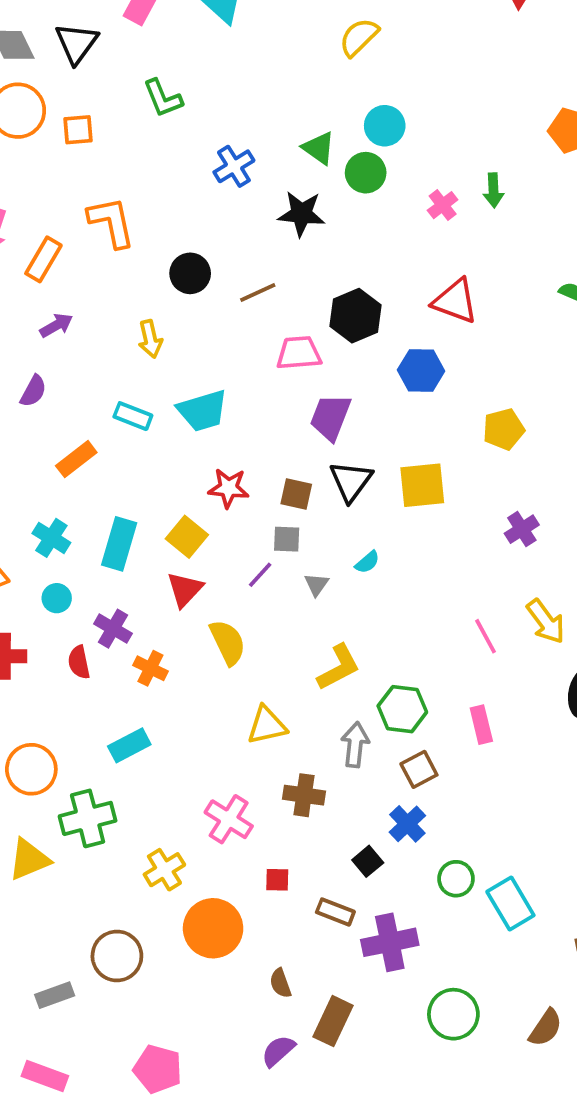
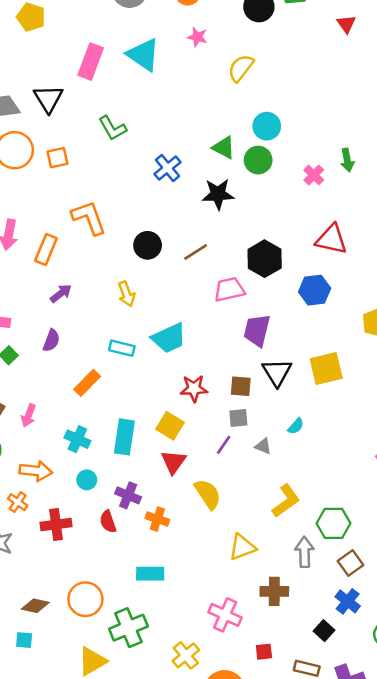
gray triangle: (316, 584) -> (263, 446), turned -36
cyan rectangle: (129, 745) -> (150, 574), turned 36

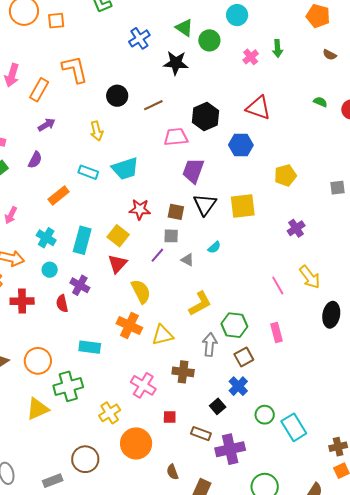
cyan circle: (267, 126) -> (237, 15), moved
orange cross: (157, 519) -> (129, 326), moved, size x1.4

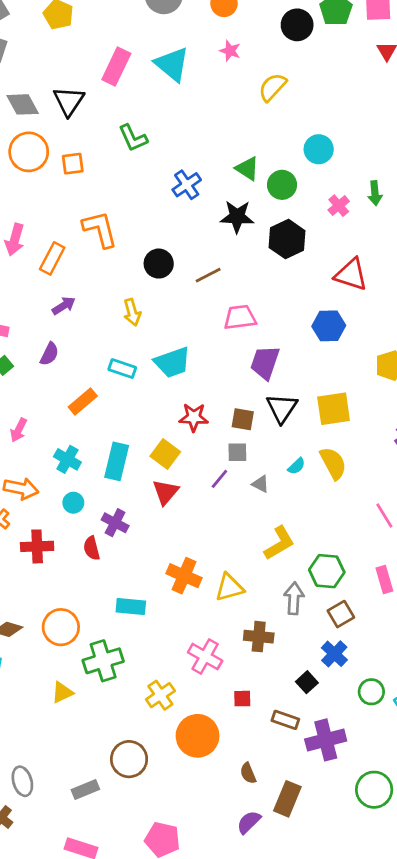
black hexagon: (205, 116) -> (287, 239), moved
yellow semicircle: (141, 291) -> (333, 463), moved
yellow triangle: (38, 409) -> (62, 692), size x0.7

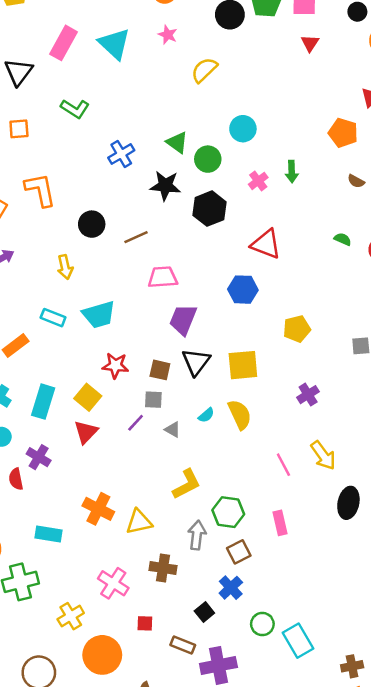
green L-shape: (133, 138) -> (75, 109), turned -36

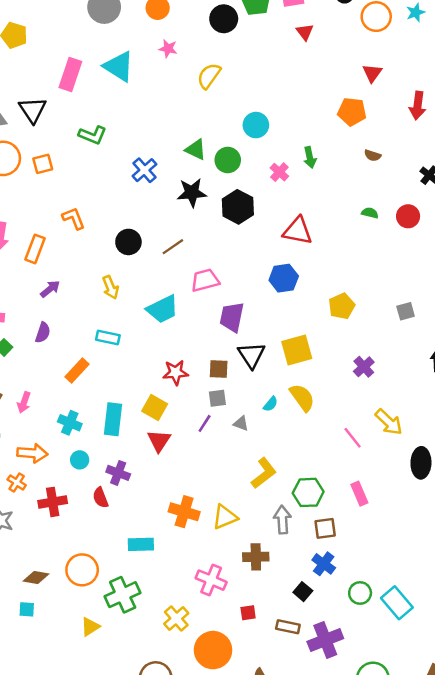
orange L-shape: (40, 190) -> (74, 218), size x0.7
cyan trapezoid: (99, 315) -> (163, 309), moved
brown square: (239, 552) -> (325, 528), turned 30

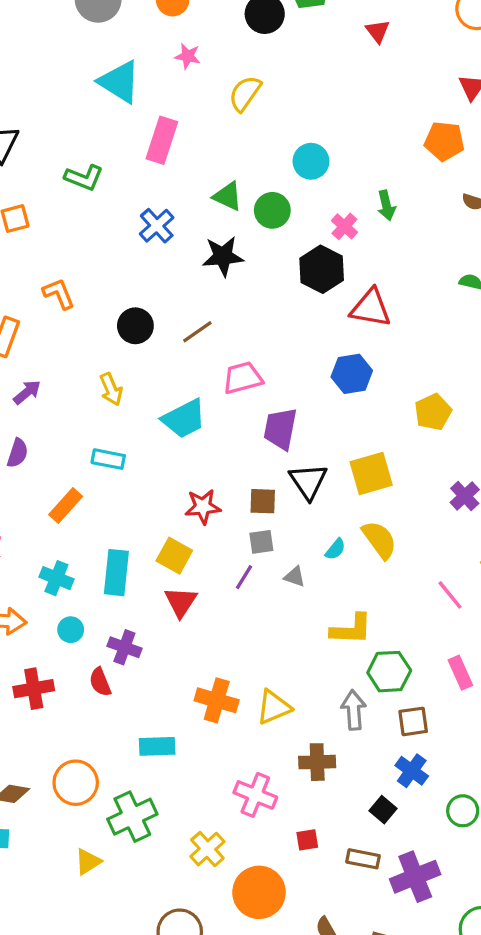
pink rectangle: (70, 74) -> (162, 140), moved
black hexagon: (238, 207) -> (322, 269), moved
yellow L-shape: (264, 473) -> (351, 629), moved, turned 40

